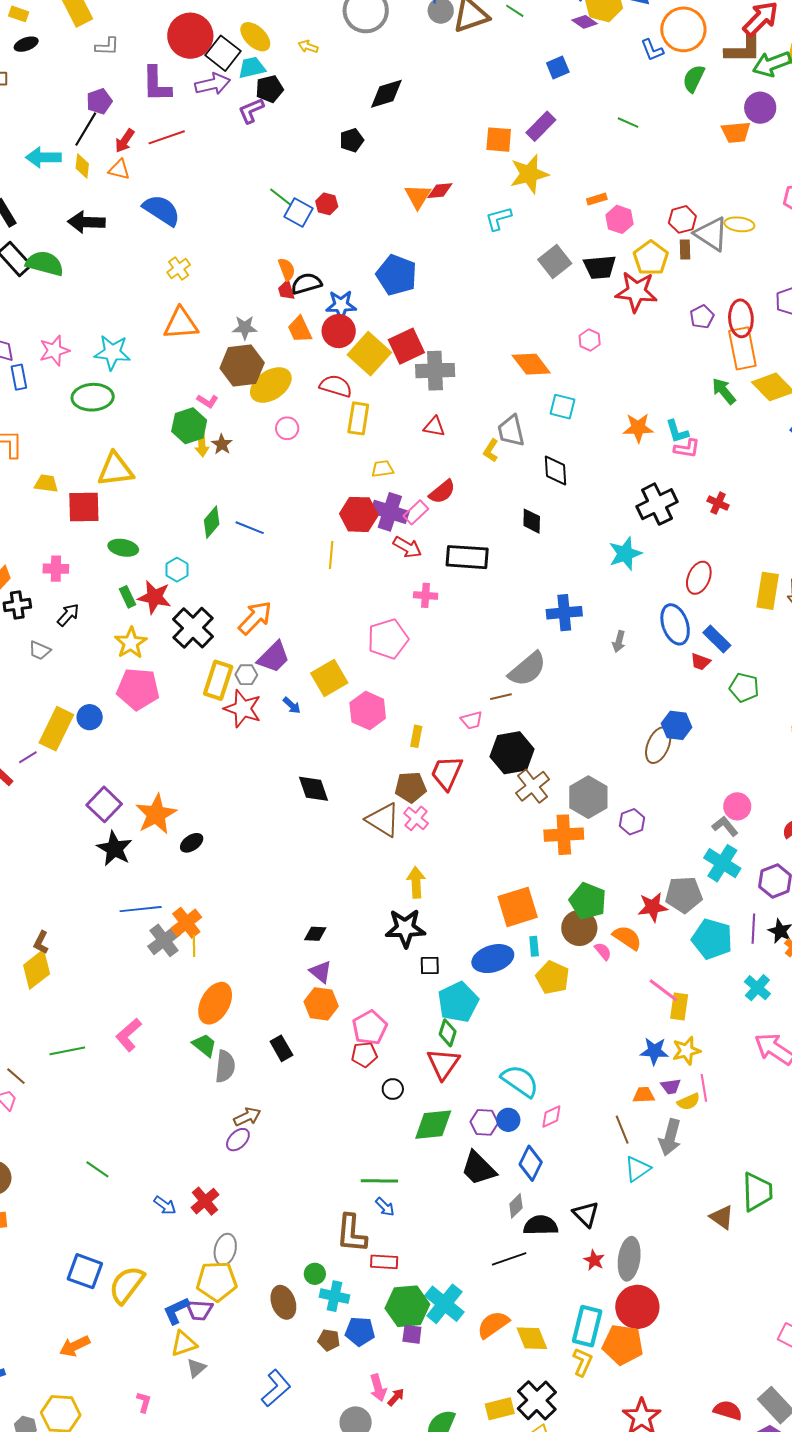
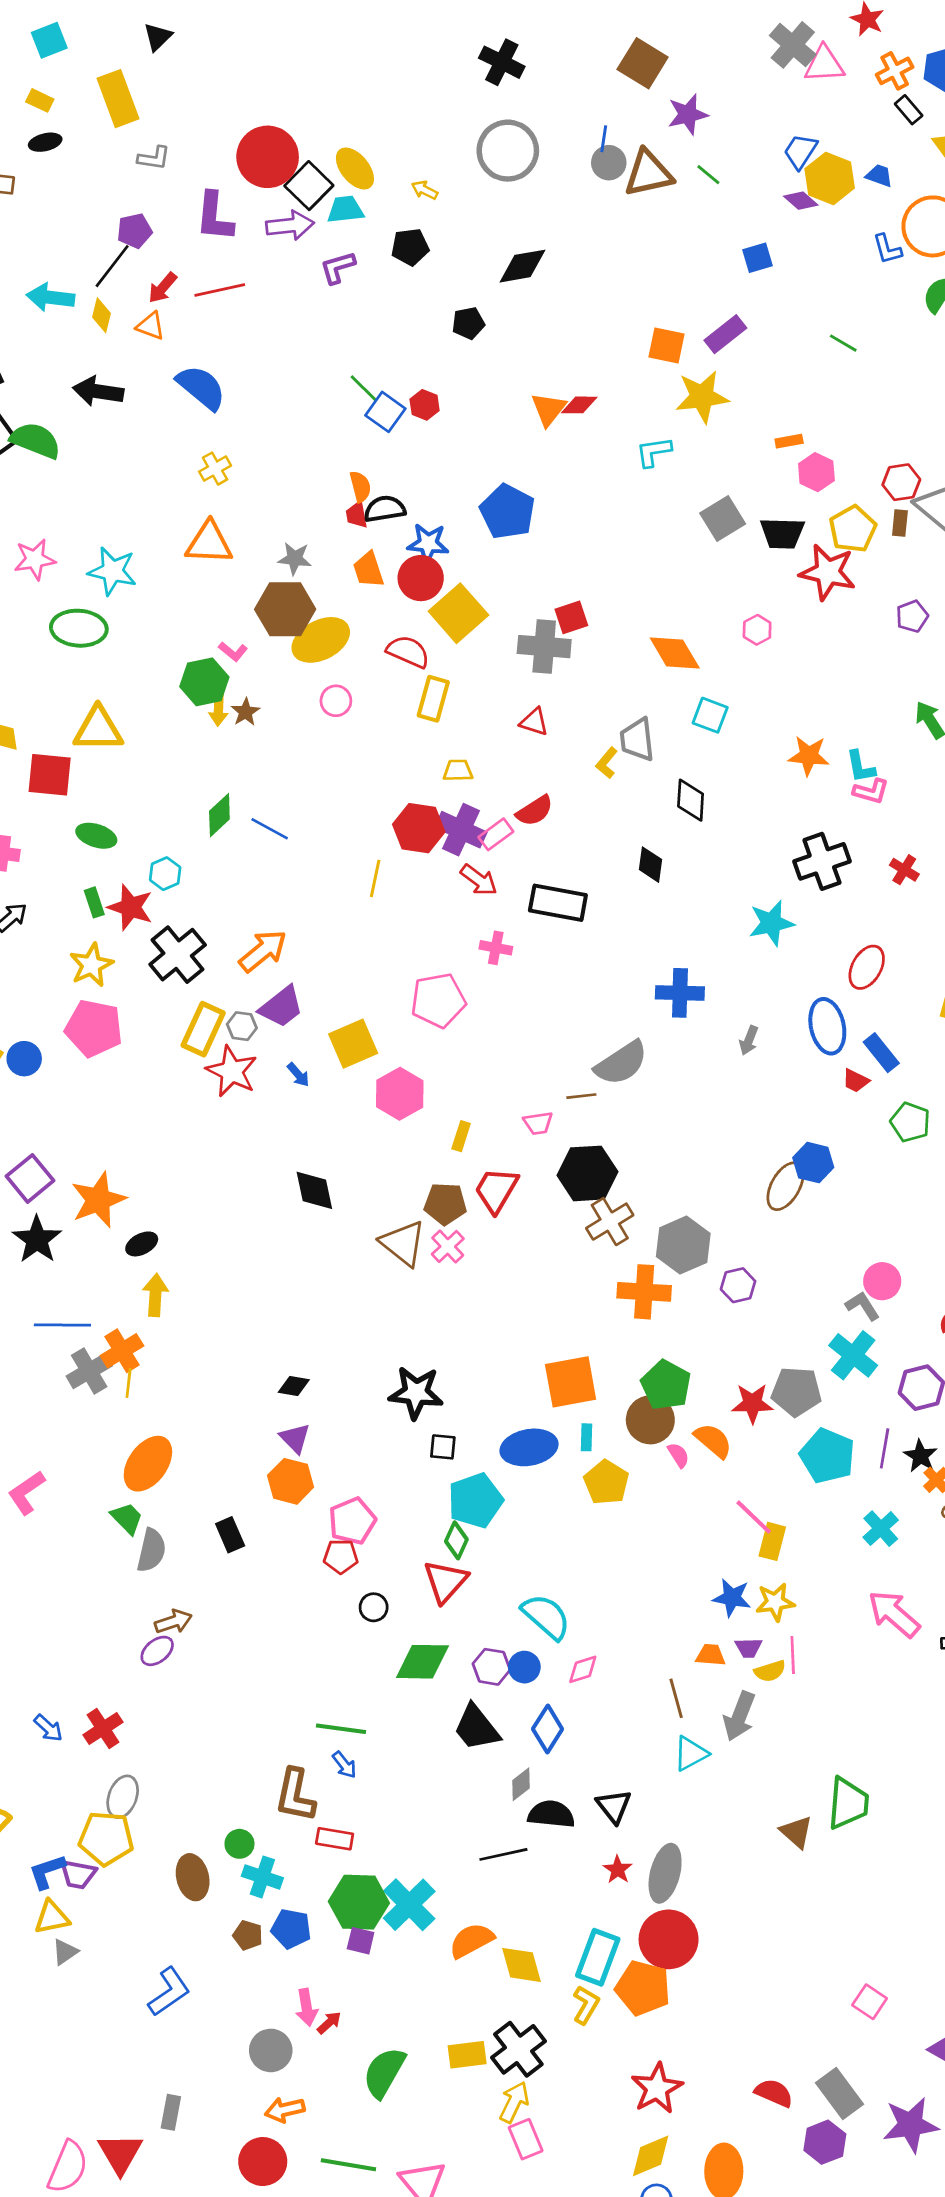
black pentagon: (269, 89) -> (410, 247), moved
red square: (406, 346) -> (571, 617), moved, size x0.7
yellow arrow: (416, 882) -> (155, 1295), moved

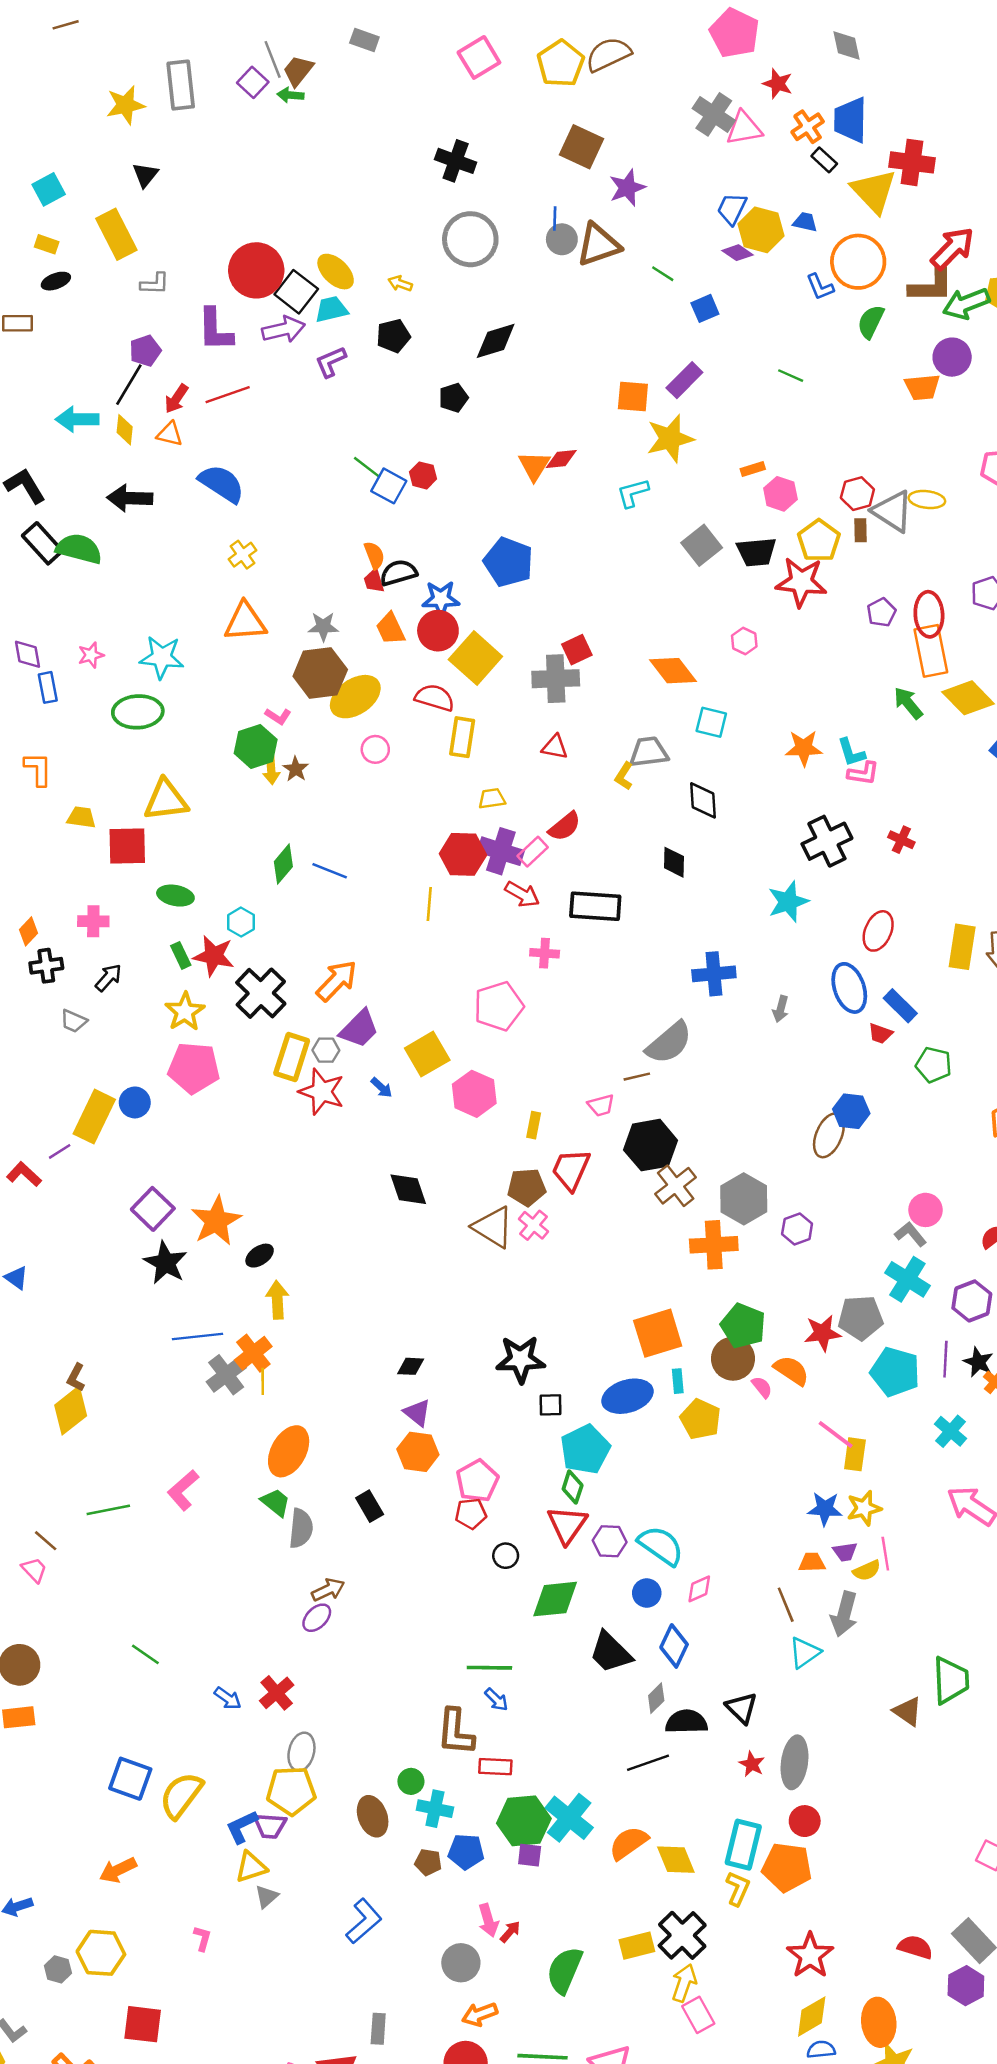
green line: (708, 175) -> (663, 274), moved
pink star: (35, 559) -> (91, 655), size x0.7
gray trapezoid: (637, 740) -> (649, 752), turned 96
purple hexagon: (492, 1667) -> (610, 1541), moved
red circle: (669, 1939) -> (805, 1821), size x0.6

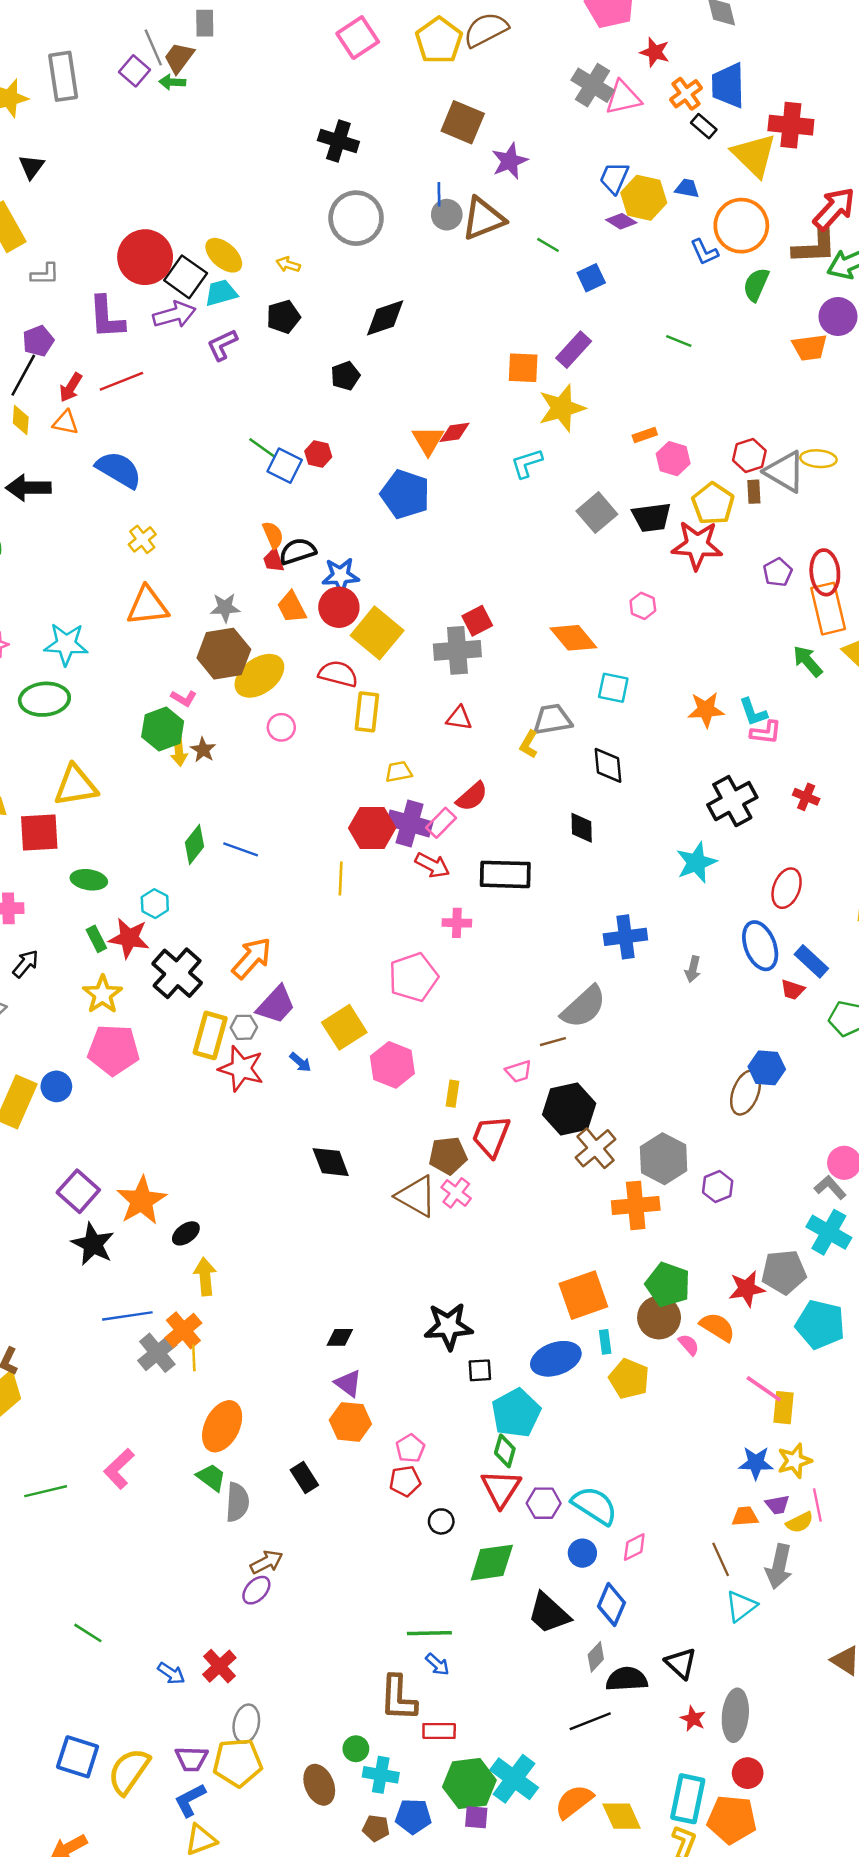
gray rectangle: (364, 40) -> (205, 23), moved, turned 72
blue pentagon: (509, 562) -> (405, 494), moved
pink pentagon: (477, 1481) -> (410, 1448), size x0.7
purple trapezoid: (270, 1826) -> (191, 1759), moved

